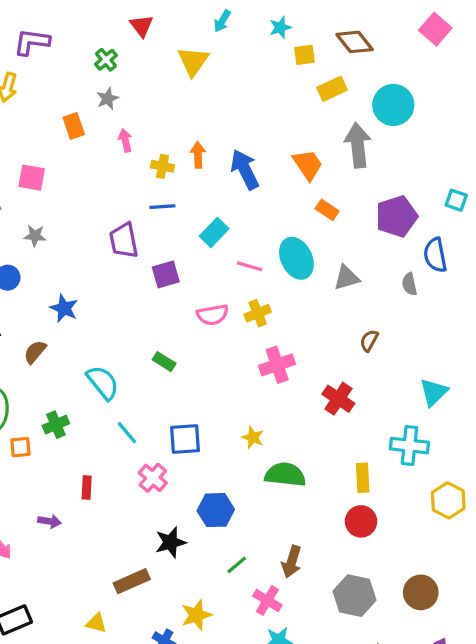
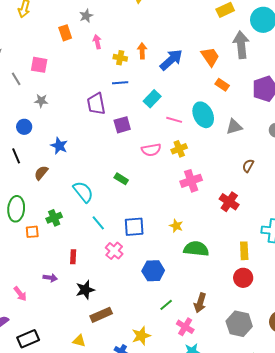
blue arrow: (245, 169) -> (171, 60), turned 75
black star: (171, 542) -> (85, 290), moved

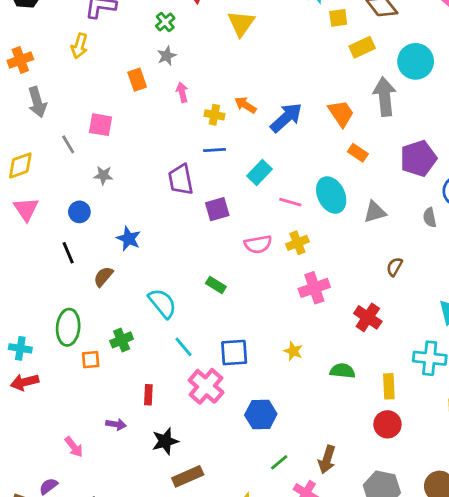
orange arrow: (142, 51) -> (245, 105), turned -56
green semicircle: (196, 249) -> (342, 371), moved, size x0.7
pink cross: (114, 251) -> (206, 386), size x1.4

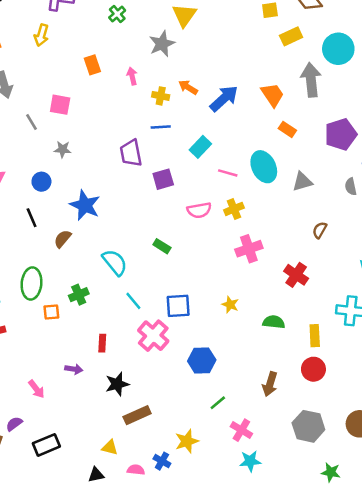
gray star: (167, 56) -> (162, 44), moved, size x1.5
blue star: (129, 239) -> (85, 205), size x1.4
brown arrow: (327, 459) -> (270, 384), moved

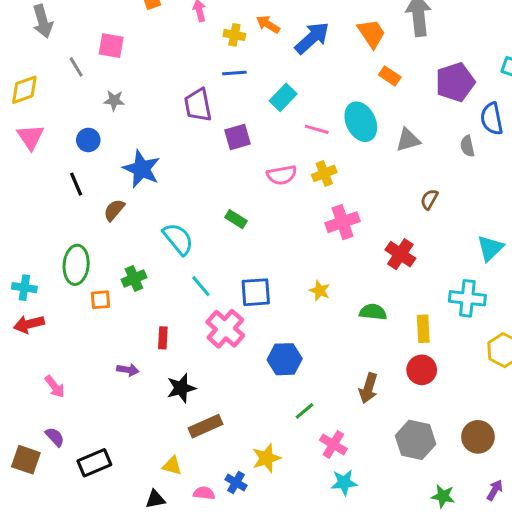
pink arrow: (36, 389) -> (55, 387), moved
purple semicircle: (14, 424) -> (55, 437), turned 84

